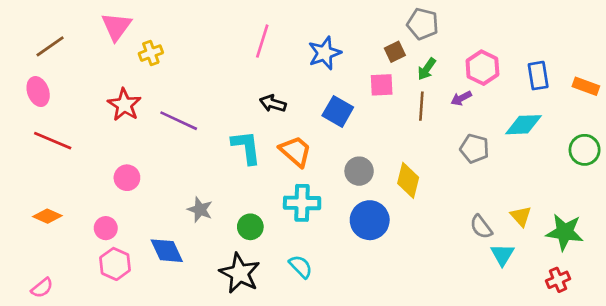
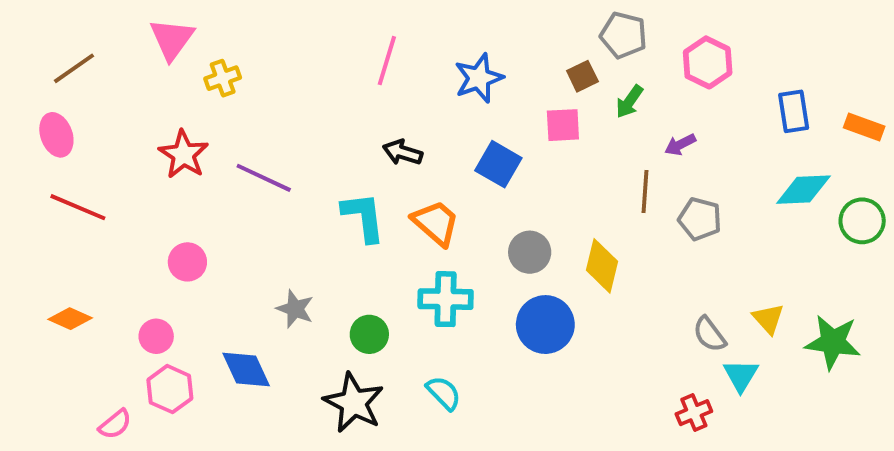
pink hexagon: (482, 68) -> (708, 62), moved
brown line: (421, 106) -> (645, 192), moved
cyan diamond: (524, 125) -> (803, 190), moved
red cross: (558, 280) -> (694, 413), moved
pink semicircle: (42, 288) -> (115, 424), moved

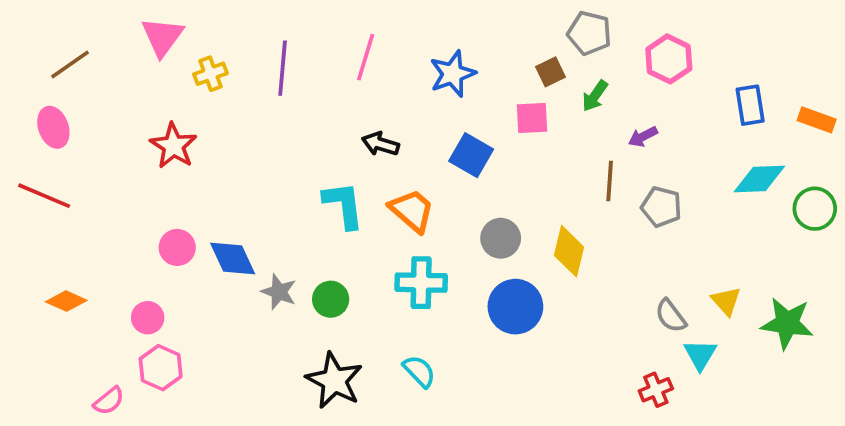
purple line: (264, 178) -> (283, 68), moved, turned 70
red line: (78, 207) -> (44, 196), moved
green circle: (369, 334) -> (331, 299), moved
blue diamond: (246, 370) -> (233, 259), moved

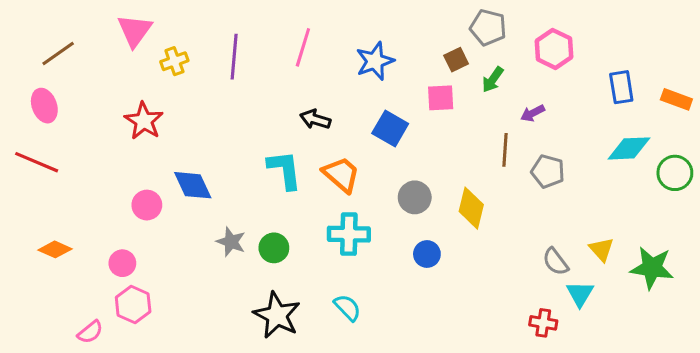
blue diamond: (233, 259) -> (193, 185), moved
blue circle: (515, 307) -> (427, 254), size x0.6
red cross: (656, 390) -> (543, 323), turned 32

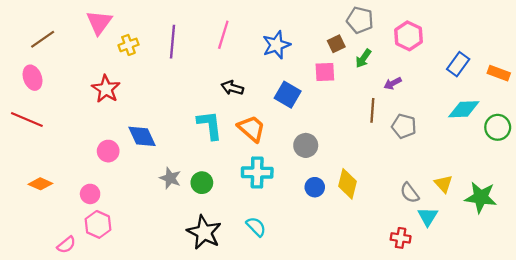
blue rectangle: (621, 87) -> (458, 64), turned 45
yellow diamond: (471, 208) -> (347, 184), moved

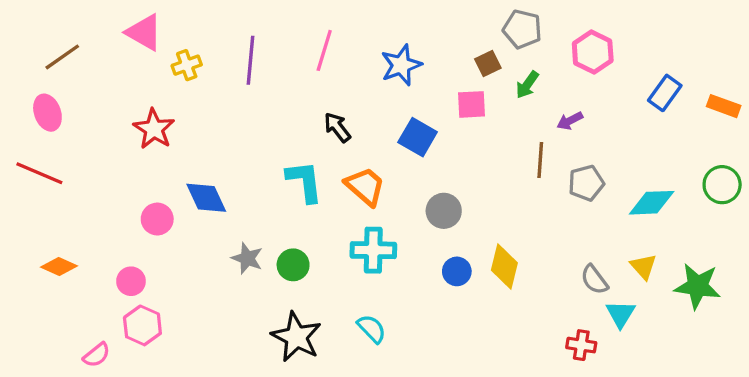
pink triangle: (99, 22) -> (144, 32), turned -36
black arrow: (232, 88) -> (337, 127), turned 35
cyan diamond: (464, 109) -> (652, 203), moved
gray pentagon: (404, 126) -> (586, 183), turned -30

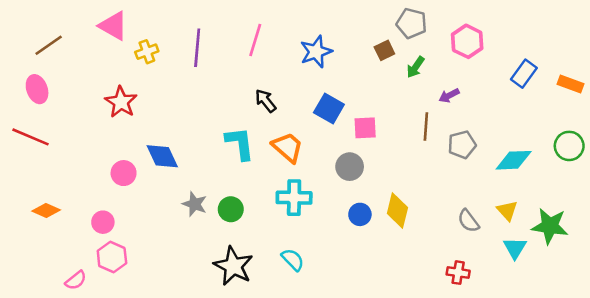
pink square: (472, 104) -> (365, 128), moved
cyan triangle: (621, 314) -> (515, 248), moved

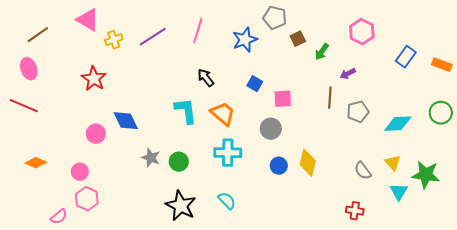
gray pentagon: (412, 23) -> (275, 18), moved
purple line: (197, 48) -> (153, 37), turned 52
blue square: (329, 108) -> (255, 84), size x0.7

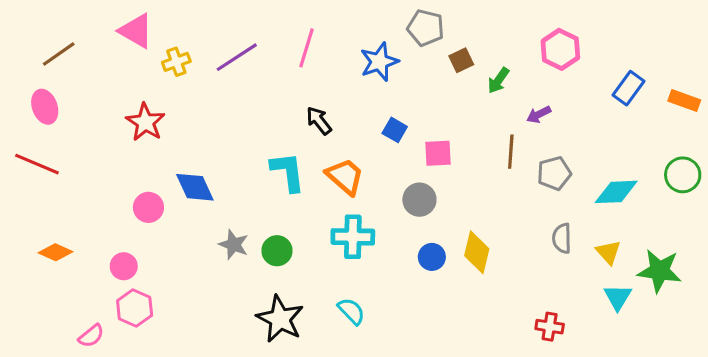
gray semicircle: (363, 171) -> (562, 238), moved, turned 36

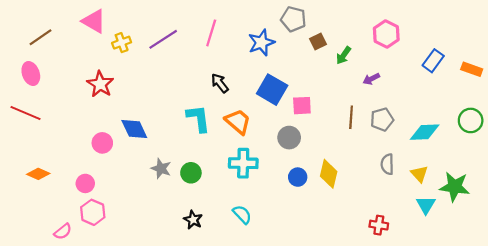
blue square: (395, 130) -> (272, 90), size x1.8
brown line: (511, 152) -> (351, 117), moved
black star: (280, 319) -> (193, 220), size x0.6

